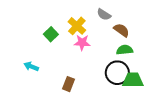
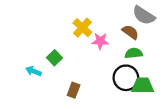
gray semicircle: (104, 15) -> (144, 15), moved, size x1.5
green square: (51, 34) -> (55, 58), moved
pink star: (82, 43) -> (100, 41), moved

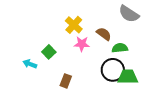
brown semicircle: (130, 32) -> (104, 34), moved
pink star: (100, 41) -> (82, 44), moved

